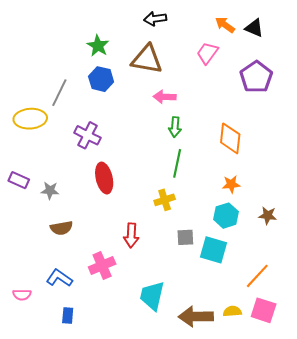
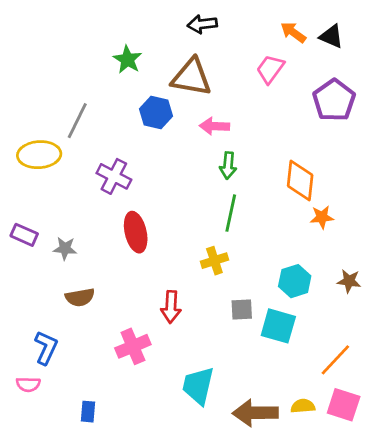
blue hexagon: (101, 79) -> (156, 113), moved
orange star: (231, 184) -> (322, 217), moved
blue L-shape: (59, 278) -> (46, 348), moved, turned 80

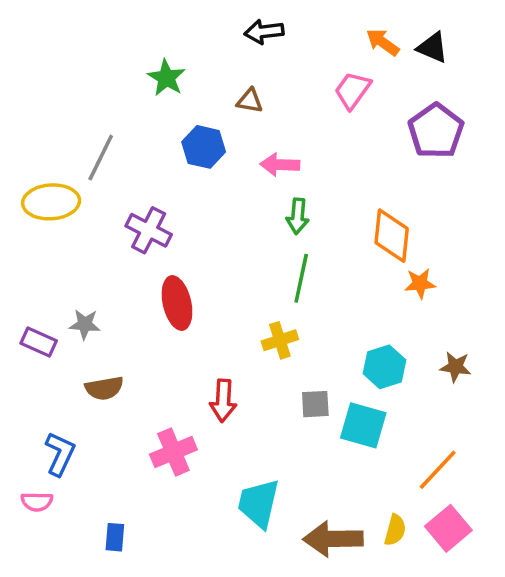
brown triangle: (191, 77) -> (250, 101), size x0.5
purple rectangle: (24, 235) -> (39, 342), moved
pink square: (344, 405) -> (448, 528), turned 32
yellow semicircle: (303, 406) -> (395, 530), turned 110

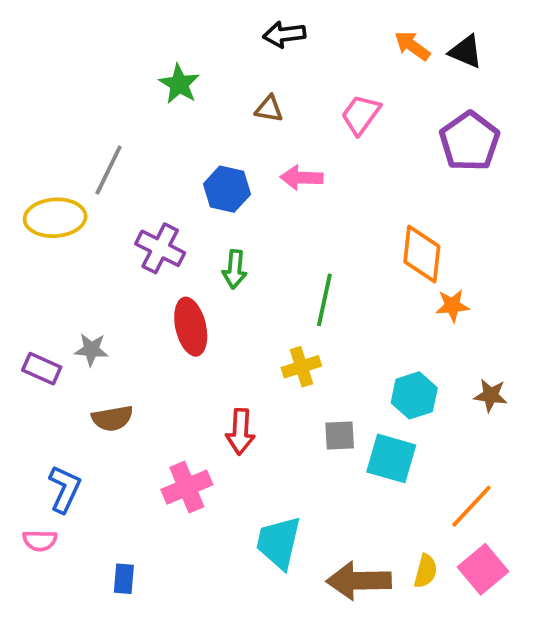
pink trapezoid: (353, 90) -> (361, 115), moved
blue hexagon: (204, 147) -> (227, 189), moved
green arrow: (298, 216) -> (235, 269), moved

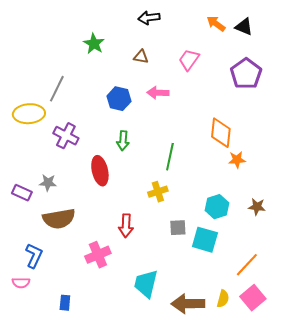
purple cross: (160, 248) -> (66, 136), moved
brown semicircle: (112, 418) -> (59, 219), size x1.5

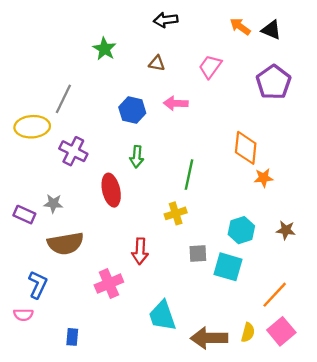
cyan trapezoid: (146, 284) -> (162, 316), turned -32

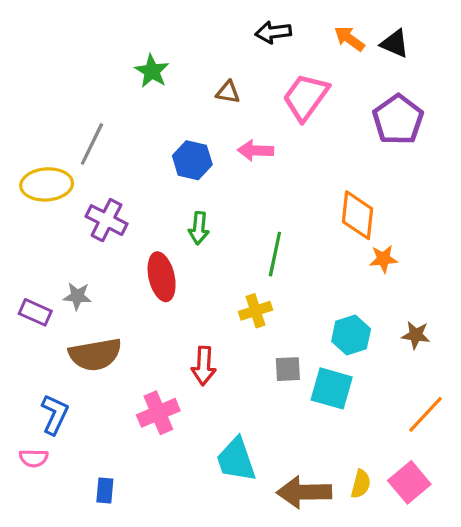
black arrow: (166, 20) -> (273, 32), moved
pink trapezoid: (210, 67) -> (306, 97), size x1.4
orange line: (275, 295) -> (426, 414), moved

